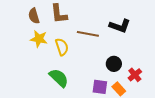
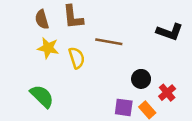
black L-shape: (120, 26) -> (170, 32), moved
green semicircle: (59, 78) -> (42, 96), moved

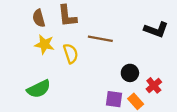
green semicircle: (42, 96) -> (39, 89), turned 110

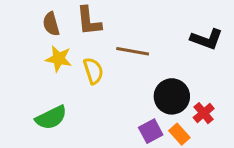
black circle: (130, 73) -> (172, 96), size x1.5
purple square: (114, 99) -> (151, 131), turned -36

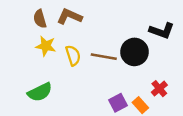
brown L-shape: (89, 21) -> (69, 16), turned 120
brown line: (133, 51) -> (104, 57), moved
black circle: (172, 96) -> (134, 52), moved

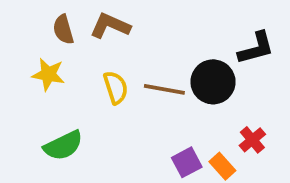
black L-shape: (162, 31) -> (256, 48), turned -35
yellow star: (46, 46) -> (48, 74), moved

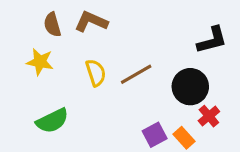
black circle: (213, 82) -> (190, 87), moved
brown line: (164, 89) -> (136, 74), turned -40

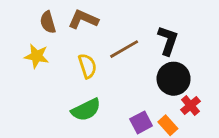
black L-shape: (212, 40) -> (168, 41), moved, turned -56
brown line: (136, 74) -> (124, 49), moved
green semicircle: (52, 121) -> (86, 110), moved

